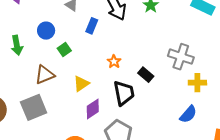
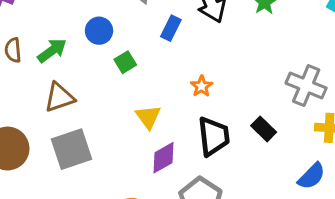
green arrow: (17, 45) -> (52, 51), turned -120
brown triangle: (45, 75) -> (59, 97), moved
black rectangle: (146, 75) -> (264, 129), moved
yellow triangle: (81, 84) -> (148, 117), turned -36

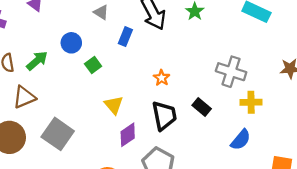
orange star: (202, 86) -> (162, 78), moved
brown triangle: (59, 97) -> (24, 97), moved
gray square: (71, 149) -> (58, 134), turned -32

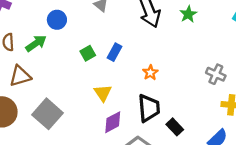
blue rectangle: (125, 37) -> (115, 52), moved
blue circle: (71, 43) -> (57, 20), moved
gray cross: (231, 72) -> (216, 74), size x0.7
black rectangle: (202, 107) -> (175, 127), moved

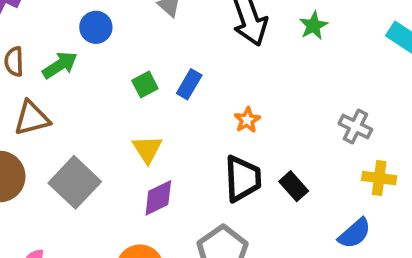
yellow triangle: (103, 93) -> (147, 149), moved
purple diamond: (113, 122) -> (158, 198), moved
black rectangle: (175, 127) -> (294, 186), moved

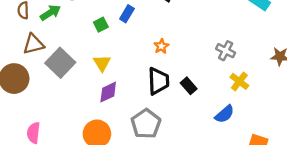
blue rectangle: (189, 84) -> (127, 14), moved
yellow cross: (379, 178) -> (239, 81), turned 30
gray square: (75, 182) -> (60, 63), moved

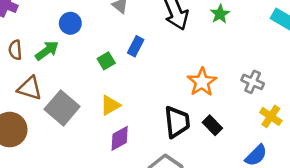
brown triangle: (33, 44) -> (30, 88), turned 35
orange star: (161, 46) -> (202, 82), moved, size x1.6
yellow triangle: (102, 63) -> (110, 105), turned 36

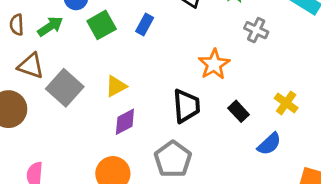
green square: (106, 61) -> (102, 25), moved, size x1.5
gray cross: (253, 82) -> (256, 30), moved
black rectangle: (212, 125) -> (239, 111), moved

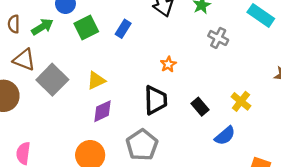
orange star: (214, 64) -> (168, 64), moved, size x0.6

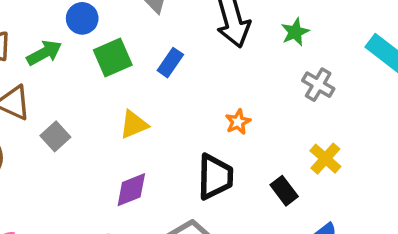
gray square: (52, 80) -> (55, 136), size x0.6
yellow triangle: (96, 80) -> (134, 124), moved
yellow cross: (241, 101) -> (325, 159), moved

